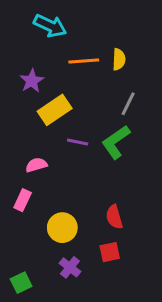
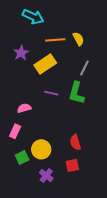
yellow semicircle: (119, 59) -> (78, 39), turned -32
yellow rectangle: (55, 110) -> (45, 64), moved
green L-shape: (116, 142) -> (76, 93), turned -40
green square: (21, 283) -> (22, 157), moved

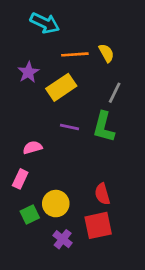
red square: (72, 165) -> (98, 225), size x1.5

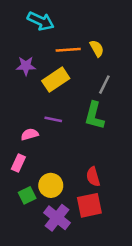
purple star: (28, 72) -> (26, 66), turned 30
purple line: (69, 127) -> (53, 119), moved
purple cross: (63, 239) -> (57, 218), size x1.5

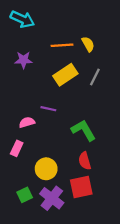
cyan arrow: (41, 21) -> (22, 19), moved
yellow rectangle: (56, 80) -> (65, 75), moved
green L-shape: (94, 116) -> (84, 130), moved, turned 135
green square: (27, 195) -> (25, 195), moved

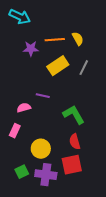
purple star: (23, 60) -> (31, 49), moved
purple cross: (52, 198) -> (46, 175), turned -30

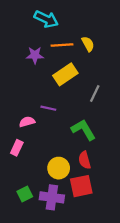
cyan arrow: (20, 17) -> (46, 19), moved
gray line: (84, 68) -> (95, 94), moved
yellow circle: (41, 149) -> (59, 168), moved

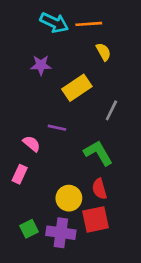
orange line: (62, 45) -> (89, 24), moved
pink semicircle: (27, 122) -> (32, 144), turned 56

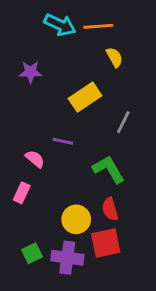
purple star: (41, 65) -> (31, 72), moved

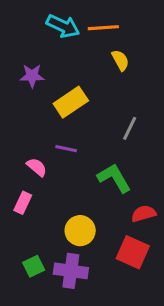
yellow rectangle: (85, 97) -> (71, 102), moved
red semicircle: (110, 209) -> (144, 214), moved, turned 90
red square: (106, 243) -> (133, 252), moved, turned 36

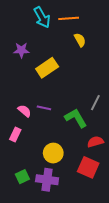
cyan arrow: (63, 26) -> (42, 17), turned 35
gray line: (130, 128) -> (95, 103), moved
purple line: (66, 149) -> (44, 108), moved

